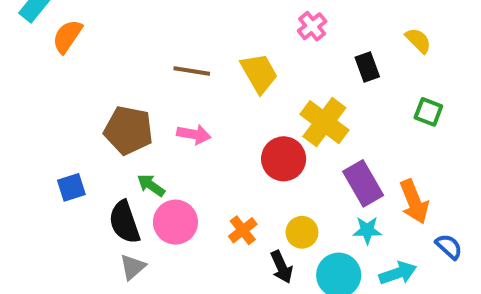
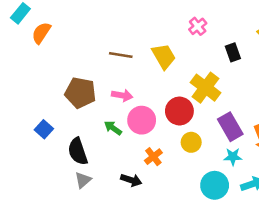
green arrow: (151, 185) -> (113, 128), moved
blue square: (71, 187) -> (44, 129), turned -30
pink circle: (175, 222) -> (142, 120), moved
yellow circle: (302, 232) -> (191, 142), moved
black arrow: (282, 267) -> (131, 180), moved, turned -48

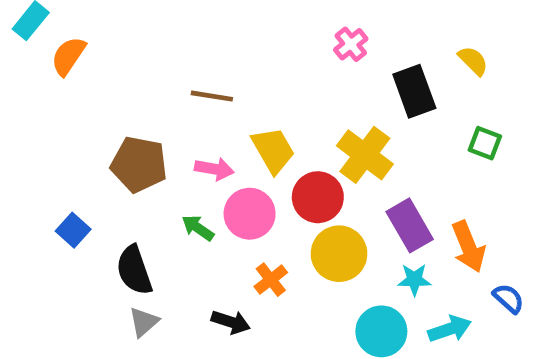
black rectangle: (233, 52) -> (414, 91), size x1.5
yellow trapezoid: (164, 56) -> (273, 150), moved
yellow circle: (191, 142) -> (339, 254), size x1.5

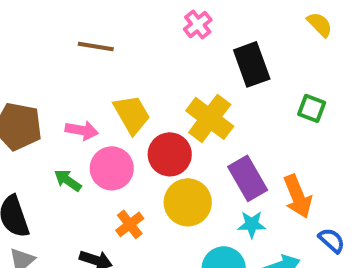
yellow semicircle: (473, 61) -> (320, 24), moved
brown line: (212, 96) -> (96, 46), moved

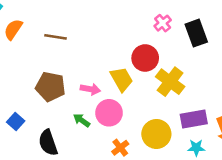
brown line: (96, 46) -> (55, 37), moved
black rectangle: (252, 64) -> (196, 33), moved
red circle: (170, 154) -> (145, 58), moved
purple rectangle: (248, 178) -> (194, 119), turned -70

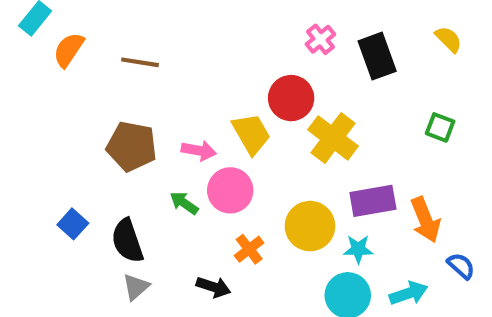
blue square: (16, 122) -> (73, 224), moved
cyan star: (196, 148) -> (358, 249), moved

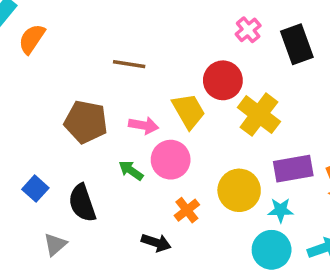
brown line: (140, 62) -> (129, 64), moved
gray triangle: (136, 287) -> (55, 244), moved

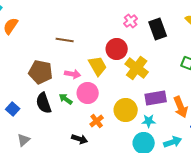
black semicircle: (82, 203) -> (44, 103), moved

